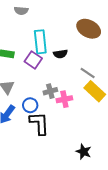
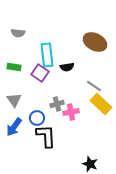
gray semicircle: (21, 11) -> (18, 33), moved

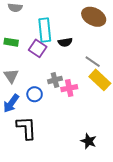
black L-shape: (46, 136) -> (26, 128), moved

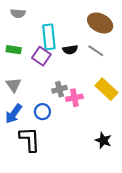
gray line: (93, 62) -> (96, 51), moved
blue circle: (35, 94) -> (42, 112), moved
black star: (89, 141) -> (103, 140), moved

